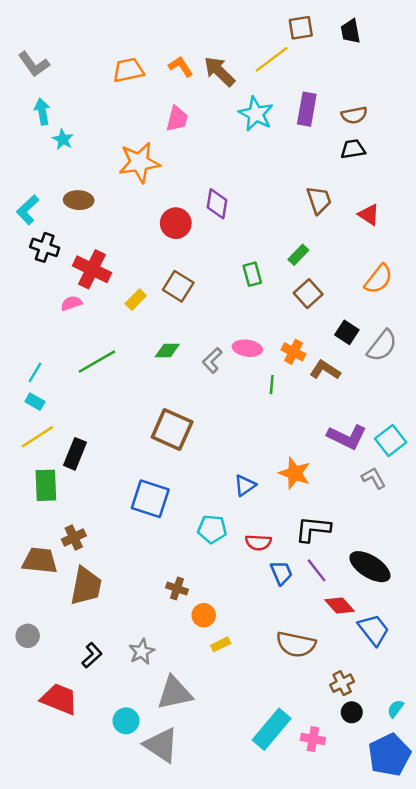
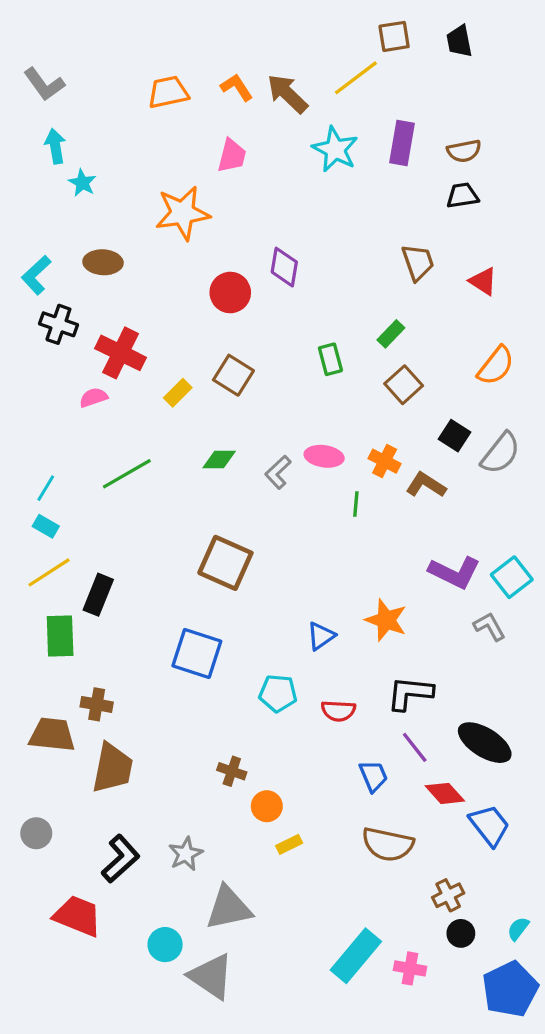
brown cross: (74, 538) -> (97, 704), turned 35
blue trapezoid: (281, 573) -> (373, 776), moved
black L-shape: (92, 655) -> (121, 859), size x1.4

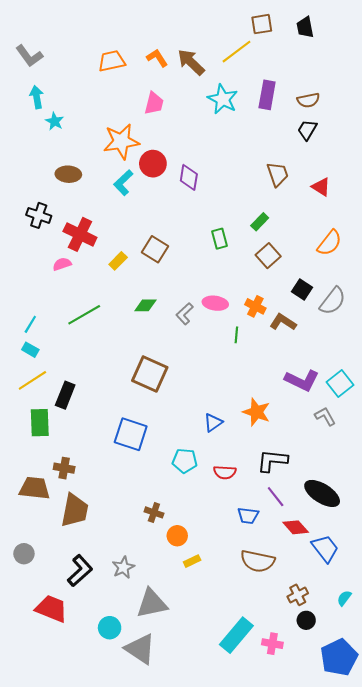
black trapezoid: (462, 195) -> (307, 130), turned -50
cyan L-shape: (36, 275) -> (123, 183), moved
red circle: (230, 292) -> (153, 164), moved
blue trapezoid: (373, 776) -> (248, 516), turned 120
cyan semicircle: (518, 929) -> (344, 598), moved

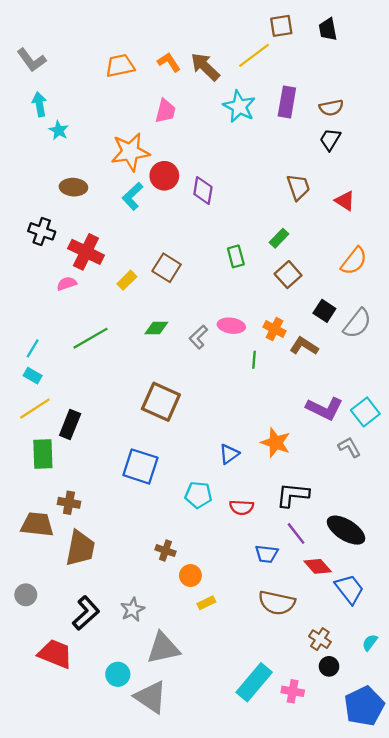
brown cross: (298, 595) -> (320, 639), turned -30

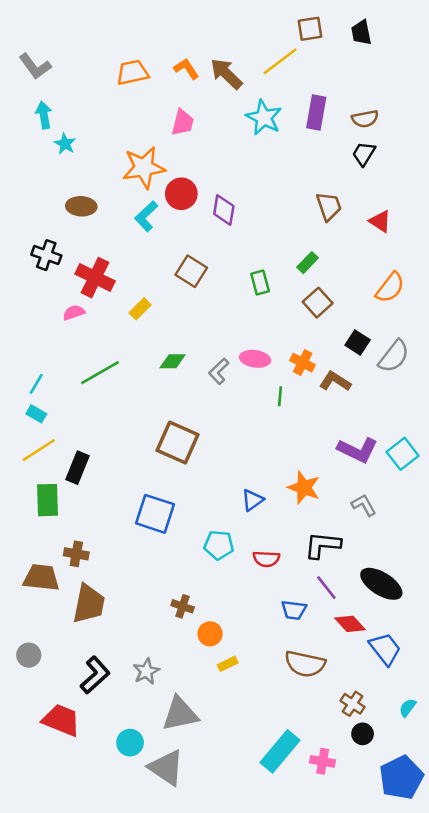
brown square: (167, 268) -> (191, 271), moved
gray L-shape: (349, 447) -> (364, 505), moved

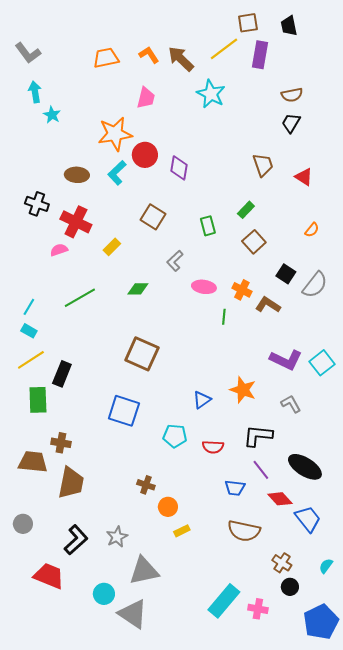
purple rectangle: (316, 113) -> (260, 55), moved
brown ellipse: (81, 206) -> (77, 175), moved
orange semicircle: (390, 288) -> (312, 230), size x0.6
gray L-shape: (219, 371) -> (175, 261), moved

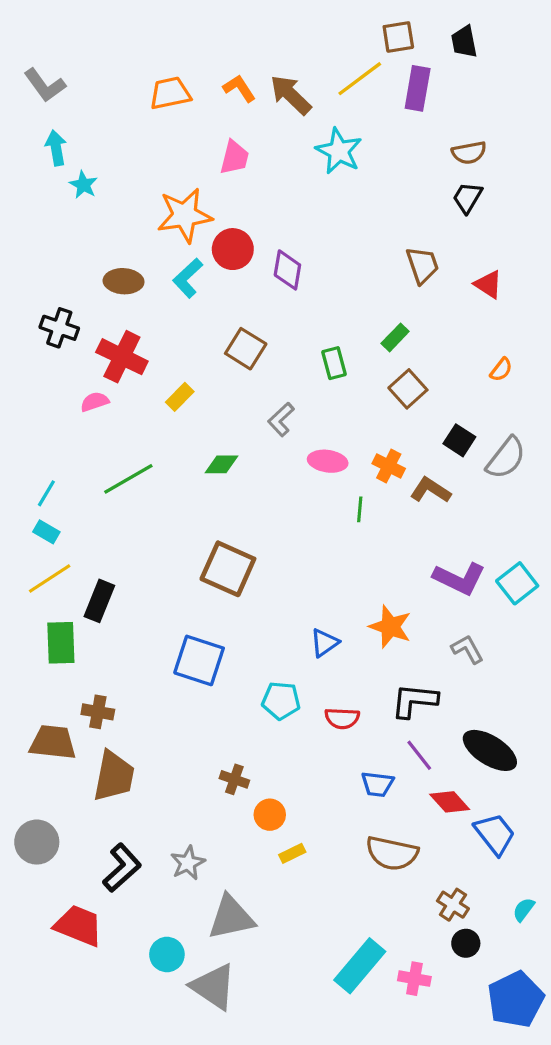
gray circle: (23, 524) -> (37, 842), size x1.4

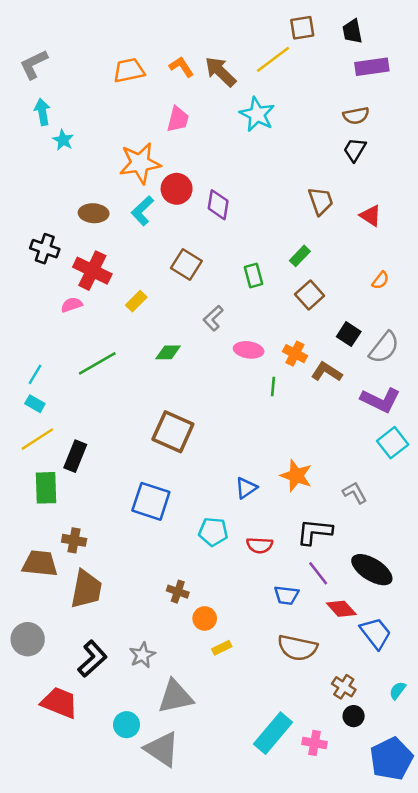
gray L-shape: (45, 85) -> (34, 64), turned 100
purple rectangle: (418, 88) -> (372, 67), moved, turned 72
purple L-shape: (459, 578) -> (380, 400), moved

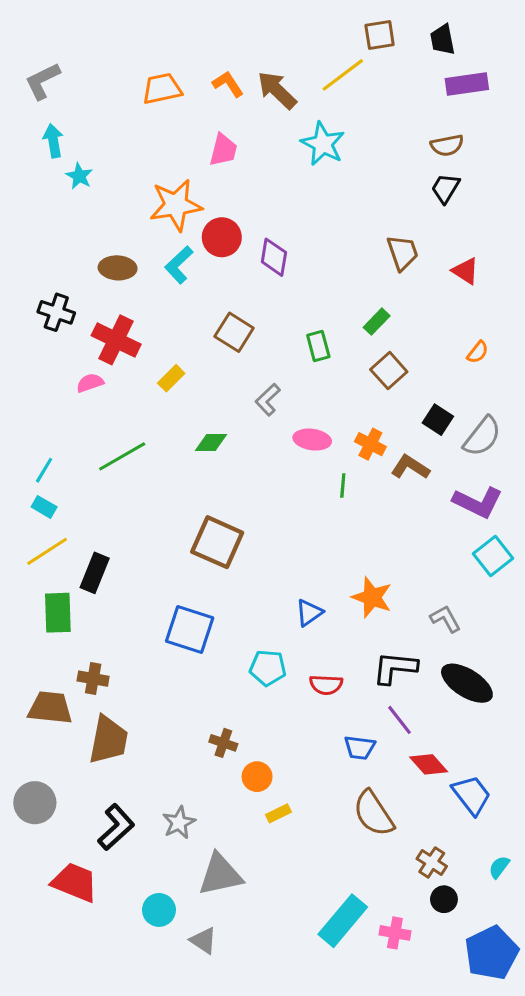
black ellipse: (372, 570) -> (467, 683), moved
brown semicircle: (297, 648) -> (373, 813), turned 45
gray triangle: (162, 749) -> (203, 941), size x0.6

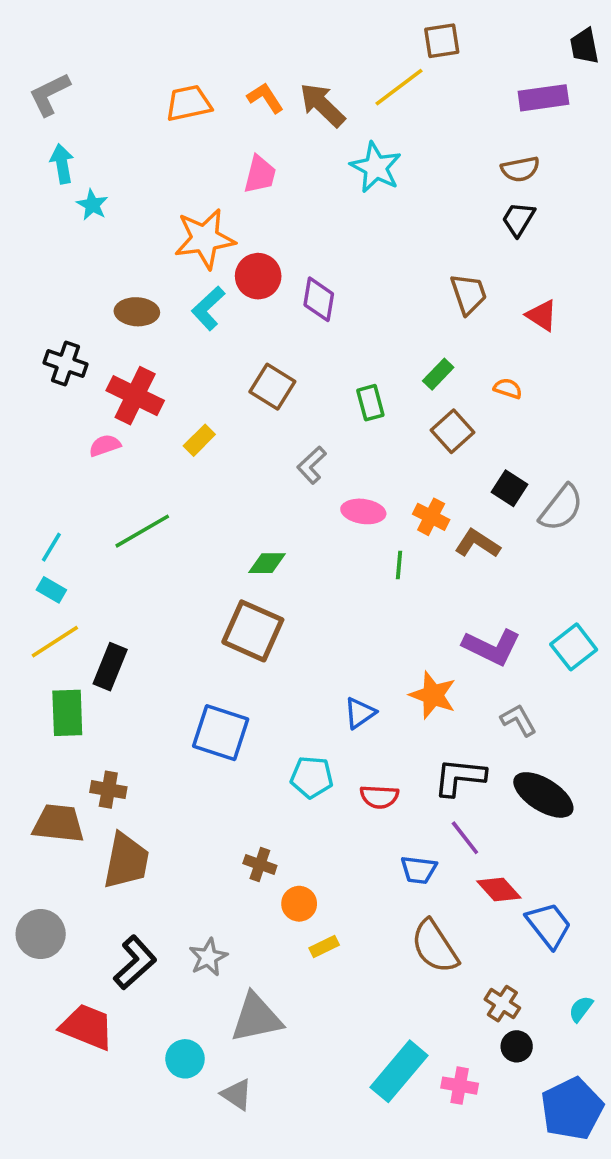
black trapezoid: (442, 40) -> (584, 46), moved
orange semicircle: (478, 352) -> (508, 388), moved, turned -110
green diamond: (211, 443) -> (267, 563), moved
purple L-shape: (478, 502) -> (492, 647), moved

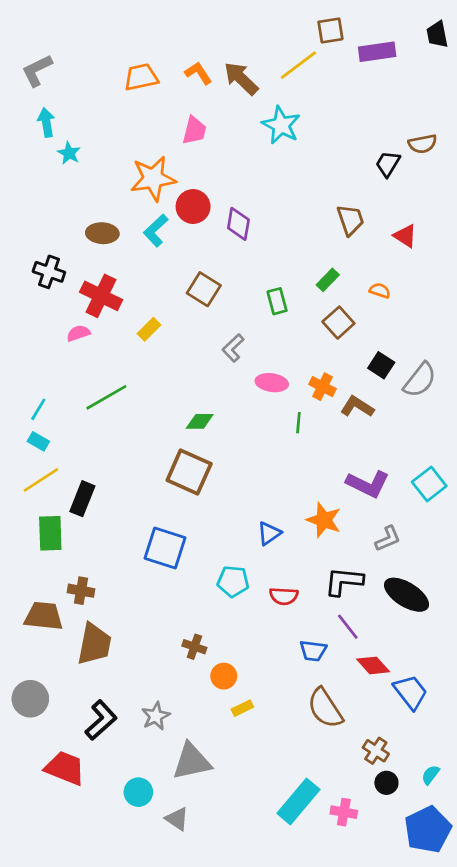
purple rectangle: (543, 98) -> (377, 52), moved
brown semicircle: (520, 169) -> (423, 144), moved
gray L-shape: (518, 720) -> (388, 539), turned 96
cyan semicircle: (581, 1009) -> (431, 775), moved

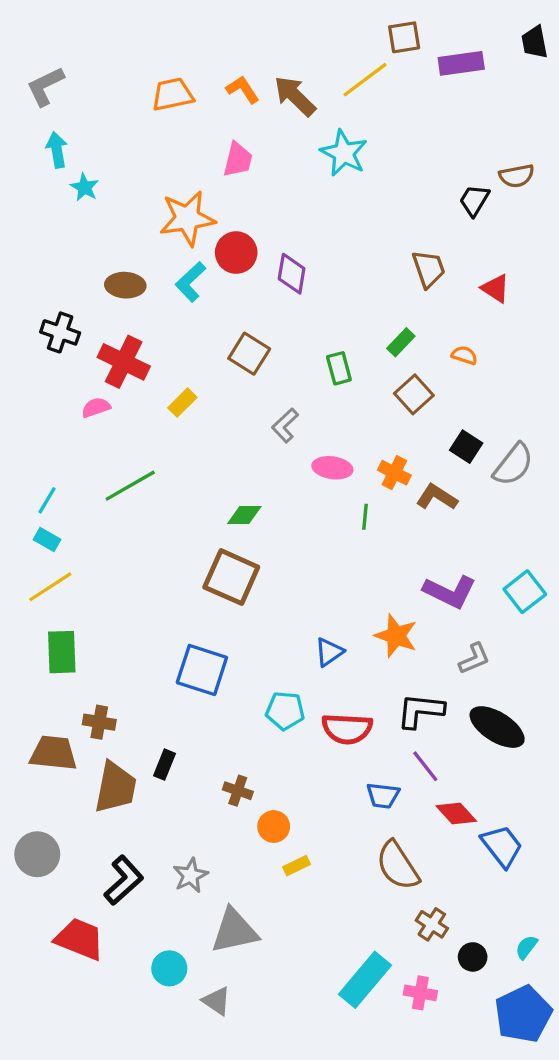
black rectangle: (82, 499) -> (164, 765), moved, size x0.7
red semicircle: (284, 596) -> (347, 729), size x1.4
brown cross: (376, 751) -> (432, 924), moved

